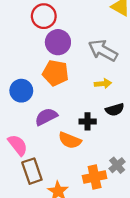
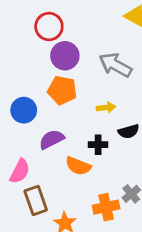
yellow arrow: (103, 84) -> (106, 108), moved
pink semicircle: (18, 145) -> (20, 171), turned 65

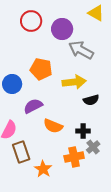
purple circle: (65, 56) -> (62, 29), moved
yellow arrow: (106, 108) -> (74, 82), size x1.6
black cross: (98, 145) -> (83, 131), moved

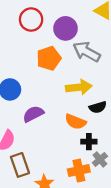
orange pentagon: (41, 69) -> (49, 58), moved, turned -30
orange semicircle: (53, 126) -> (75, 122), moved

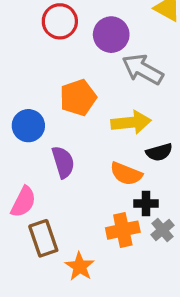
orange pentagon: (49, 58) -> (78, 98), moved
purple semicircle: (33, 114) -> (63, 162), turned 100
orange cross: (79, 171) -> (123, 230), moved

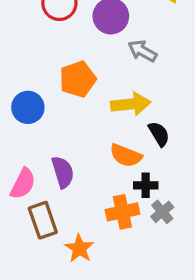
gray arrow: (143, 69) -> (142, 51), size x0.7
black semicircle: (159, 152) -> (159, 134), turned -105
purple semicircle: (63, 162) -> (63, 172), moved

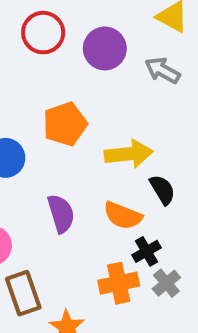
gray arrow: (142, 51) -> (162, 70), moved
purple semicircle: (63, 172) -> (61, 214), moved
black cross: (146, 185) -> (147, 251), turned -30

